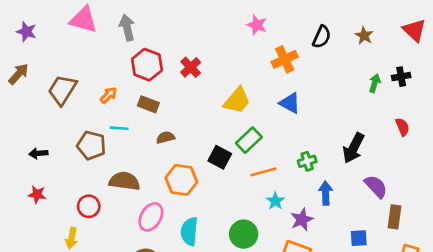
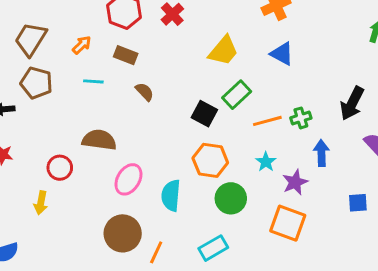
brown semicircle: (165, 137) -> (145, 92), turned 60
brown pentagon: (91, 145) -> (36, 83), moved
orange line: (263, 172) -> (267, 121), moved
orange hexagon: (181, 180) -> (210, 160), moved

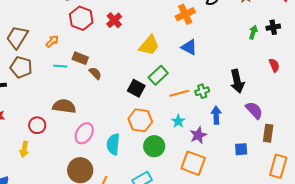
brown rectangle: (126, 55) -> (80, 58), moved
black arrow: (352, 103) -> (237, 81), turned -40

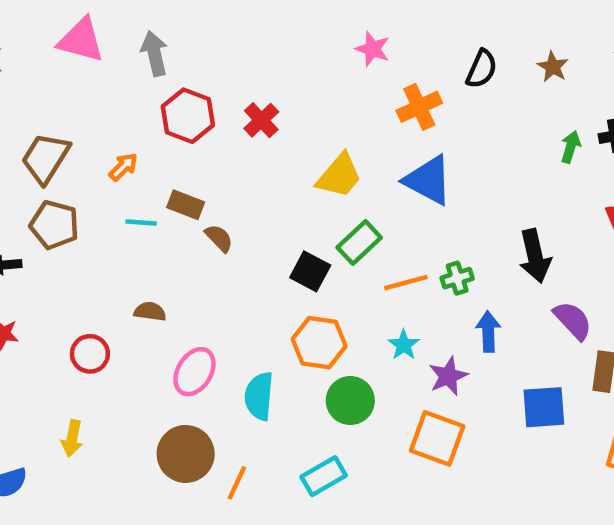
blue triangle: (189, 47) -> (428, 180), size x1.4
brown semicircle: (64, 106) -> (150, 312), size x0.6
yellow arrow: (24, 149) -> (72, 438), moved
blue square: (241, 149) -> (544, 407), size x1.5

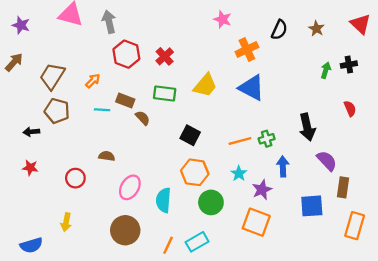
green rectangle: (359, 243) -> (165, 94), moved, turned 50
orange line: (237, 483) -> (168, 245), moved

